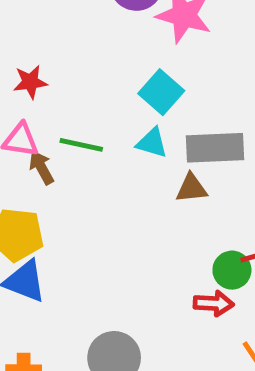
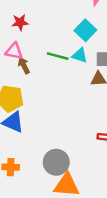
green line: (81, 145) -> (58, 56), moved

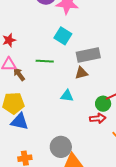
cyan triangle: (80, 55) -> (67, 96), moved

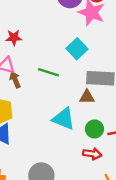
cyan triangle: (67, 96) -> (64, 119), size x1.5
green circle: (103, 104) -> (95, 129), moved

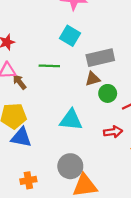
cyan triangle: (64, 119) -> (71, 120), moved
green circle: (95, 129) -> (108, 93), moved

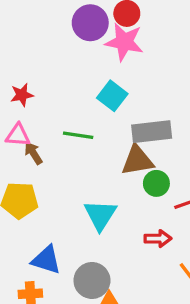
brown triangle: (93, 79) -> (137, 160), size x1.5
cyan triangle: (71, 120) -> (100, 215), turned 50
blue triangle: (21, 137) -> (46, 260), moved

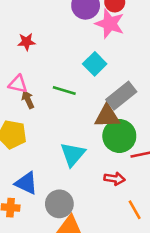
red star: (22, 95) -> (26, 42), moved
gray rectangle: (152, 132) -> (121, 96), turned -40
green circle: (156, 183) -> (119, 136), size x1.6

